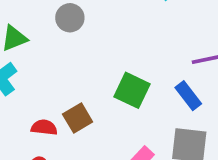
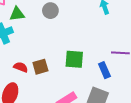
green square: (132, 90) -> (74, 59), turned -36

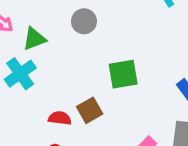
green square: (74, 59) -> (123, 74), moved

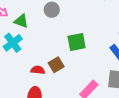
green triangle: (34, 39) -> (21, 21), turned 42

